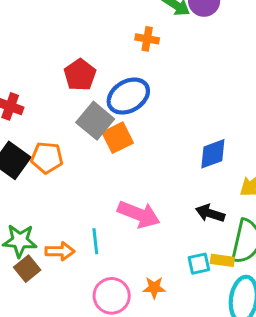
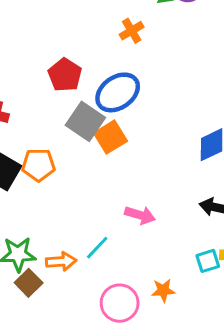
orange cross: (147, 39) -> (132, 31), turned -35
pink arrow: (139, 214) -> (140, 215), size x0.7
cyan line: (95, 241) -> (97, 248), turned 55

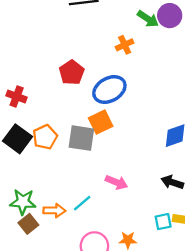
gray square: (85, 121) -> (81, 138), moved, turned -32
orange pentagon: (38, 165) -> (45, 137), turned -30

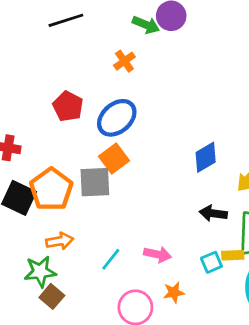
orange pentagon: (45, 137) -> (51, 189), size x1.4
pink arrow: (116, 182) -> (157, 254), moved
orange arrow: (54, 211) -> (60, 241), moved

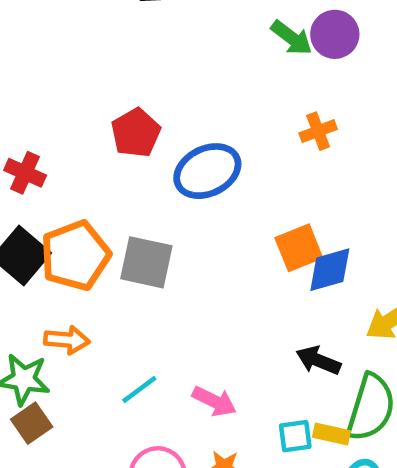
orange cross: (124, 61) -> (318, 131), moved
orange square: (114, 159) -> (299, 248), moved

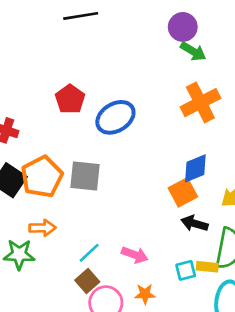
green arrow: (292, 38) -> (193, 51), moved
orange cross: (318, 131) -> (200, 103), moved, size x1.8
orange square: (299, 248) -> (183, 192), moved
brown square: (32, 423) -> (87, 281), moved

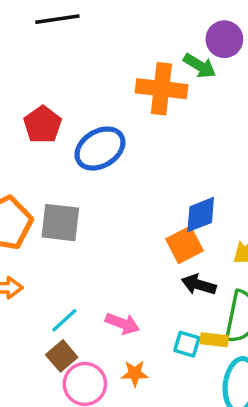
purple circle: (183, 27) -> (224, 39), moved
orange cross: (200, 103) -> (161, 89), moved, turned 33
cyan square: (186, 270) -> (187, 344), turned 30

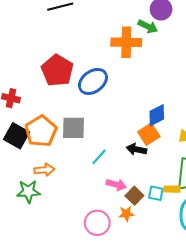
red pentagon: (43, 125) -> (57, 70), size x1.4
black arrow: (199, 285) -> (136, 149), moved
cyan line: (64, 320) -> (99, 157), moved
brown square: (62, 356) -> (134, 196), moved

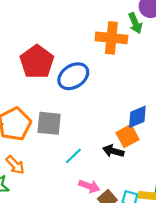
green arrow: (148, 26) -> (135, 23), turned 36
orange arrow: (44, 170) -> (15, 165), turned 48

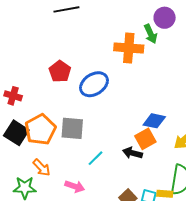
red pentagon: (37, 62) -> (60, 71), size x0.7
blue diamond: (137, 117) -> (154, 121), turned 35
pink arrow: (89, 186) -> (75, 186), moved

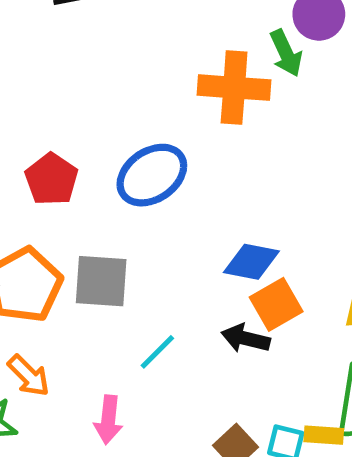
red pentagon: (60, 71) -> (52, 179), moved
blue diamond: (154, 121) -> (251, 262), moved
pink arrow: (75, 186) -> (108, 420), turned 78

